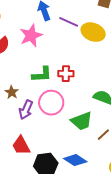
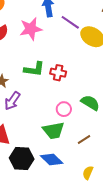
pink circle: (51, 103) -> (64, 109), moved, size x0.6
green trapezoid: (82, 121) -> (53, 130), moved

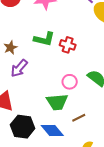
brown line: (84, 139) -> (79, 118), moved

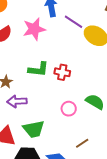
purple arrow: (19, 68) -> (17, 101), turned 54
green trapezoid: (57, 102) -> (34, 129), moved

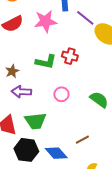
red cross: (62, 72) -> (70, 56), moved
pink circle: (69, 109) -> (61, 94), moved

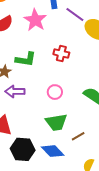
pink star: (45, 21) -> (35, 20), turned -30
green L-shape: (46, 62) -> (26, 59), moved
green trapezoid: (36, 121) -> (56, 122), moved

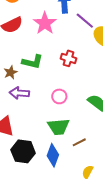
blue diamond: (53, 151) -> (53, 155), turned 60

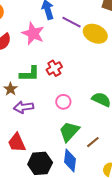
red cross: (69, 58) -> (54, 68), moved, turned -35
green trapezoid: (58, 127) -> (69, 131), turned 150

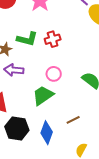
green trapezoid: (69, 131) -> (43, 95), moved

